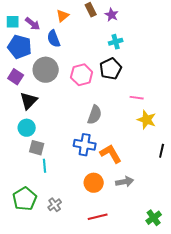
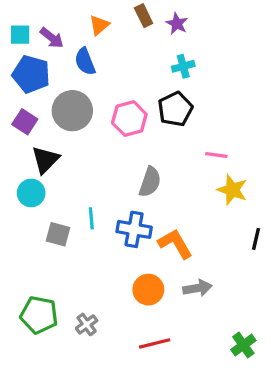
cyan circle: (27, 128) -> (31, 193), moved
cyan line: (45, 166) -> (91, 218), moved
green pentagon: (25, 199) -> (39, 315), turned -30

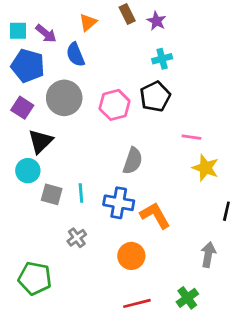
gray square: (58, 234) -> (52, 194), moved
gray arrow: (197, 288) -> (208, 255), moved, turned -70
gray cross: (87, 324) -> (77, 238), moved
green cross: (243, 345) -> (187, 298), moved

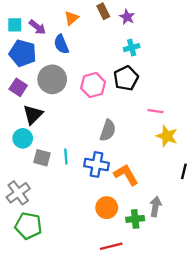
gray cross: (77, 238) -> (18, 193), moved, size x1.5
gray arrow: (208, 255) -> (156, 206), moved
green cross: (187, 298) -> (135, 219), moved, turned 30

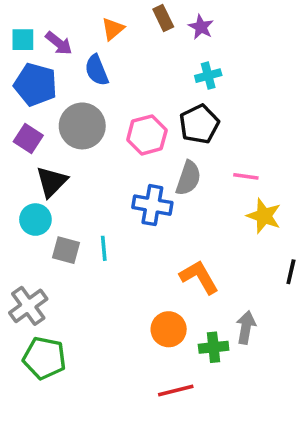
gray semicircle: (108, 130) -> (188, 178), moved
blue cross: (96, 164) -> (152, 205), moved

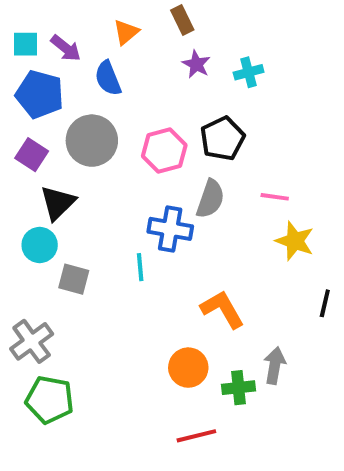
purple star: (201, 27) -> (196, 64), moved
cyan cross: (208, 76) -> (249, 72), moved
cyan line: (104, 248) -> (140, 267), moved

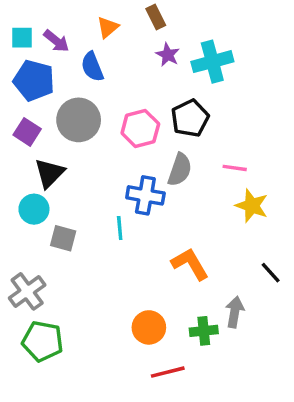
cyan cross: (249, 72) -> (212, 62), size x1.6
black line: (325, 303) -> (271, 273), moved, turned -55
orange circle: (188, 368) -> (149, 327), moved

